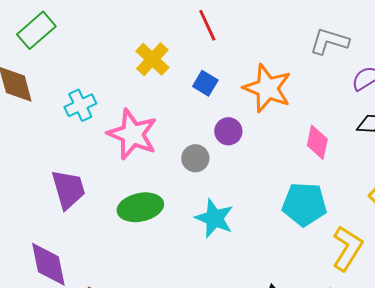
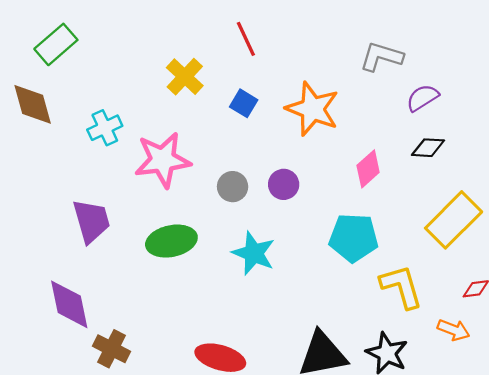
purple circle: (228, 131) -> (284, 184), moved
pink star: (132, 134) -> (163, 160), turned -30
pink diamond: (317, 142) -> (368, 169), turned 36
yellow L-shape: (347, 248) -> (401, 287), turned -48

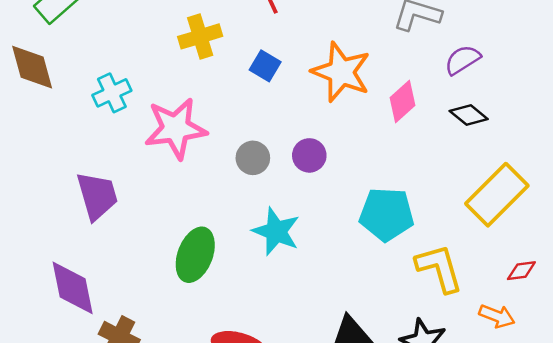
yellow cross: (185, 77) -> (200, 36), turned 30
black diamond: (428, 148) -> (469, 115), turned 36
pink diamond: (368, 169) -> (402, 101), moved
green ellipse: (171, 241) -> (195, 255), moved, turned -57

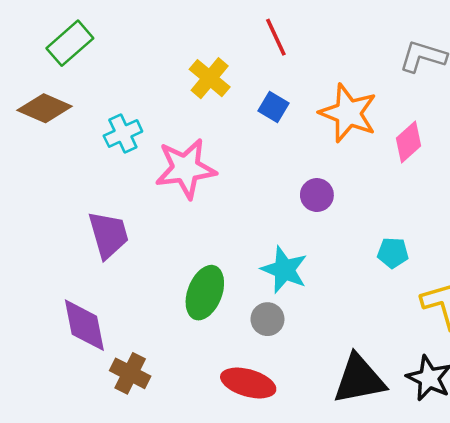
yellow cross: (200, 36) -> (210, 78), turned -33
brown diamond: (32, 67) -> (45, 108), turned -51
gray circle: (253, 158) -> (267, 319), moved
cyan pentagon: (387, 214) -> (393, 253), size x0.6

